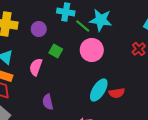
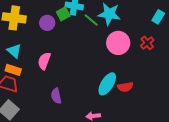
pink circle: (92, 50) -> (118, 43), moved
green square: (56, 51) -> (63, 14), moved, turned 32

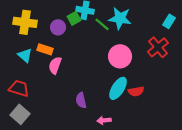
pink circle: (118, 43) -> (120, 56), moved
red cross: (147, 43) -> (158, 47), size x1.5
orange rectangle: (13, 70) -> (45, 49), moved
purple semicircle: (56, 96) -> (81, 100), moved

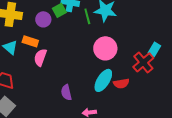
cyan rectangle: (169, 21) -> (154, 49), moved
green line: (102, 24) -> (87, 16), turned 35
red cross: (158, 47) -> (143, 62), moved

